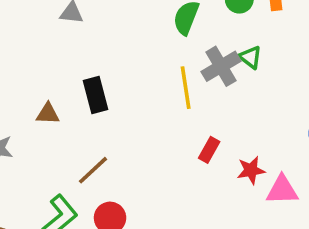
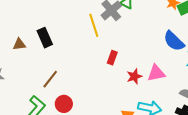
brown triangle: (48, 114) -> (19, 44), moved
red star: (251, 170) -> (134, 76), moved

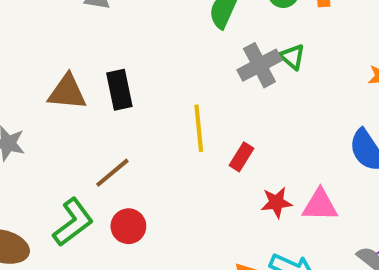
yellow line: (94, 25) -> (199, 128), moved
brown triangle: (19, 44) -> (67, 92), size x1.5

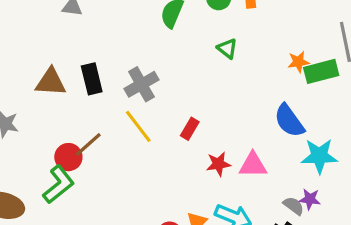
gray cross: (259, 65) -> (141, 84), moved
yellow line: (199, 128) -> (138, 126), moved, turned -30
red circle: (128, 226) -> (68, 157), moved

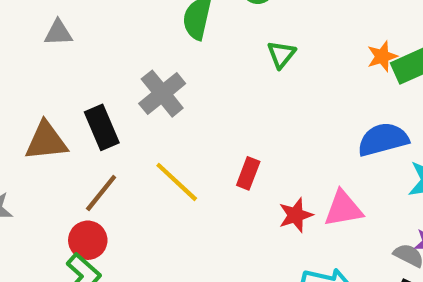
green triangle: (227, 49) -> (281, 54), turned 40
gray cross: (141, 84) -> (162, 94), moved
blue semicircle: (289, 121) -> (383, 139), turned 120
brown line: (88, 144) -> (101, 193), moved

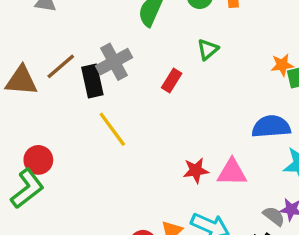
black rectangle: (102, 127) -> (92, 81), moved
red rectangle: (248, 173) -> (172, 81), moved
brown line: (101, 193) -> (61, 66), moved

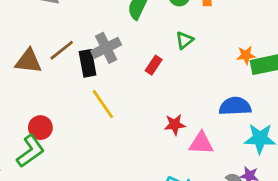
red star: (196, 170) -> (175, 125), moved

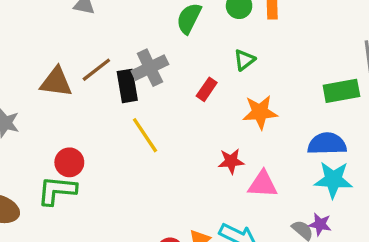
orange star: (246, 55) -> (260, 112), moved, size x1.5
blue semicircle: (235, 106) -> (327, 144), moved
green L-shape: (30, 151) -> (57, 190), turned -140

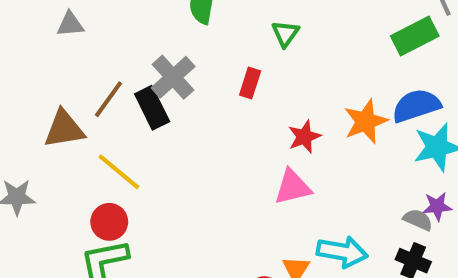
orange star: (260, 112) -> (366, 121), moved
yellow line: (145, 135) -> (119, 172), moved
red star: (231, 161) -> (304, 137), moved
pink triangle: (263, 184) -> (293, 187), moved

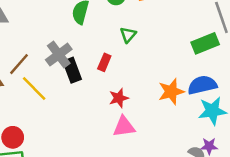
black rectangle: (152, 108) -> (72, 70), moved
red star: (304, 137) -> (119, 98), moved
yellow line: (119, 172) -> (34, 88), moved

